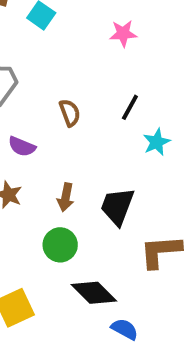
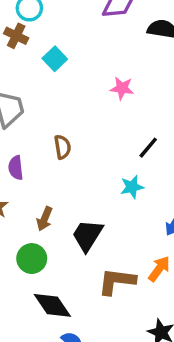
black line: (130, 107) -> (148, 148), moved
purple semicircle: (22, 147) -> (16, 168), turned 50

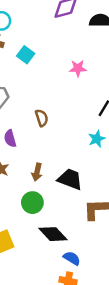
black trapezoid: (87, 235) -> (70, 179), turned 88

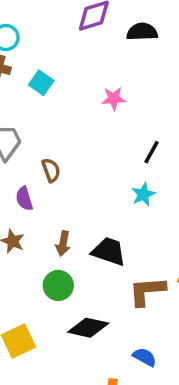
brown semicircle: (42, 118) -> (51, 170), moved
black diamond: (53, 234) -> (88, 328), turned -32
blue semicircle: (72, 258) -> (145, 357), moved

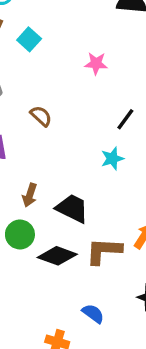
brown semicircle: (51, 170) -> (41, 116), moved, turned -35
black diamond: (88, 328) -> (57, 256), moved

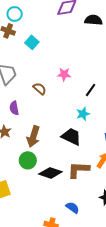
pink star: (96, 63) -> (64, 74), moved
brown arrow: (30, 195) -> (33, 137), size x1.5
black trapezoid: (72, 208) -> (71, 137), moved

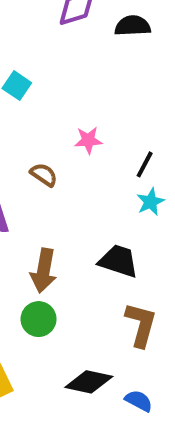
cyan star: (83, 114) -> (150, 202), moved
brown L-shape: (79, 170) -> (141, 325), turned 110
black diamond: (50, 173) -> (89, 382), moved

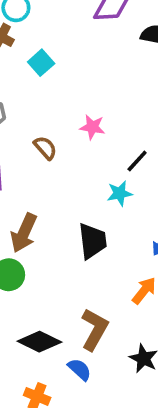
cyan star: (150, 202) -> (120, 193), moved
black trapezoid: (119, 261) -> (93, 241), turned 51
brown L-shape: (141, 325) -> (94, 329), moved

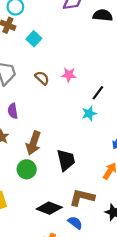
brown semicircle: (45, 148) -> (42, 78), moved
black trapezoid: (93, 241) -> (66, 160), moved
brown L-shape: (94, 329) -> (82, 197), turned -100

